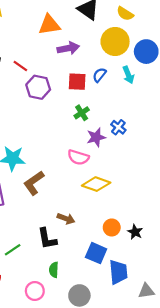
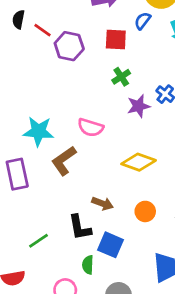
red line: (20, 66) -> (42, 30), moved
blue semicircle: (99, 75) -> (143, 21), moved
pink semicircle: (78, 157) -> (91, 127), moved
orange circle: (112, 227) -> (145, 211), moved
blue square: (96, 253) -> (111, 245), moved

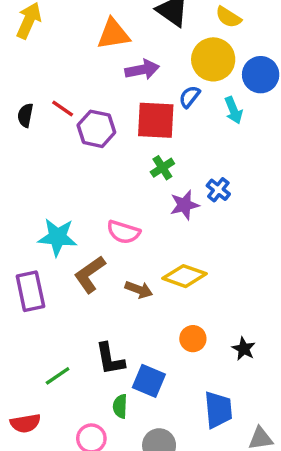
black semicircle: (18, 19) -> (25, 115), moved
red square: (116, 39) -> (156, 120), size x1.4
brown arrow: (103, 203) -> (139, 290), moved

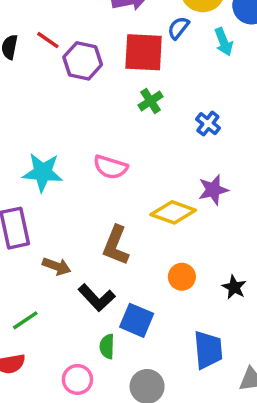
purple star: (184, 205) -> (213, 190), moved
brown L-shape: (90, 274) -> (116, 245), moved, turned -33
brown arrow: (139, 290) -> (57, 266), moved
black L-shape: (110, 359) -> (97, 298), turned -33
green line: (58, 376) -> (25, 320), moved

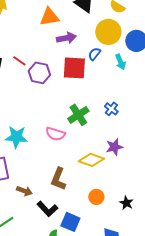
green cross: (151, 101) -> (78, 115), moved, size x1.5

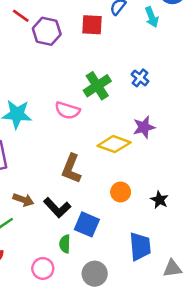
red square: (74, 68) -> (92, 25), size x0.7
brown arrow: (24, 191) -> (23, 200), moved

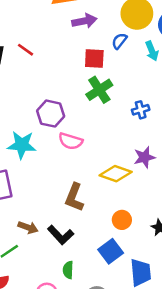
purple hexagon: (47, 31) -> (51, 114), moved
blue cross: (140, 78) -> (141, 110), turned 36
green cross: (97, 86) -> (99, 90), moved
blue square: (87, 224) -> (111, 251), moved, turned 30

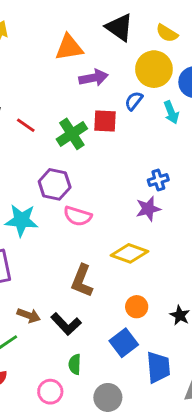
red line: (26, 50) -> (26, 125), moved
green cross: (99, 90) -> (72, 134), moved
purple star: (144, 157) -> (148, 209), moved

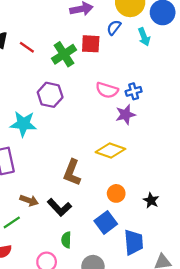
pink semicircle: (78, 216) -> (107, 90), moved

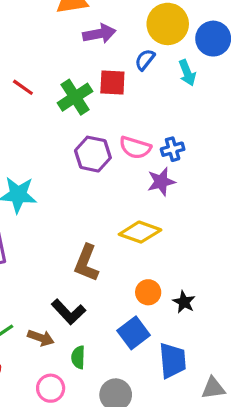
purple hexagon: (50, 95) -> (93, 154), moved
brown arrow: (29, 200) -> (41, 338), moved
black star: (151, 200) -> (184, 302), moved

